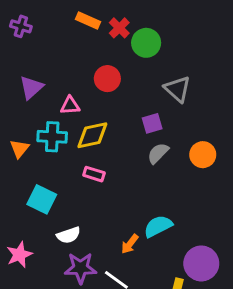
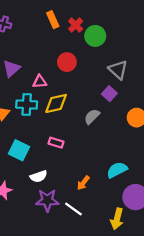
orange rectangle: (88, 20) -> (53, 20), turned 42
purple square: (152, 123) -> (109, 94), moved, turned -32
gray semicircle: (158, 153) -> (92, 116), moved
pink rectangle: (94, 174) -> (56, 143), moved
cyan semicircle: (158, 226) -> (117, 170), moved

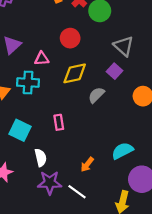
yellow diamond: (56, 103) -> (75, 73), moved
pink rectangle: (56, 143) -> (59, 122), turned 64
white semicircle: (39, 176) -> (41, 158), turned -84

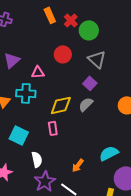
gray triangle: (124, 46) -> (97, 59), moved
purple square: (115, 71) -> (90, 83), moved
yellow diamond: (75, 73) -> (61, 105), moved
purple star: (50, 183) -> (45, 181), turned -30

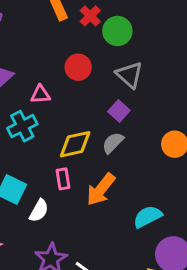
cyan cross: (26, 93) -> (22, 126), turned -30
white semicircle: (37, 159) -> (39, 211), moved, turned 42
orange arrow: (78, 165) -> (101, 189), moved, size x1.6

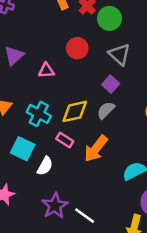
cyan cross: (22, 126) -> (39, 114), moved, turned -35
pink rectangle: (63, 179) -> (65, 140), turned -49

